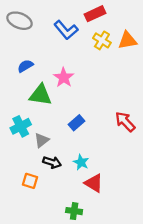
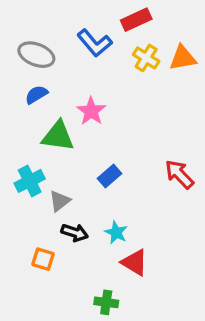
gray ellipse: (20, 21) -> (36, 55), moved

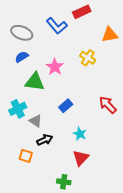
yellow cross: (146, 58) -> (88, 58), moved
gray triangle: (60, 201) -> (36, 121), turned -48
black arrow: (75, 233) -> (45, 140), turned -42
cyan star: (116, 233) -> (80, 134), moved
red triangle: (134, 262) -> (81, 158), turned 42

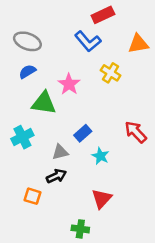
blue L-shape: (57, 26) -> (88, 41), moved
gray triangle: (36, 121) -> (60, 152), moved, turned -48
cyan star: (80, 134) -> (100, 156), moved

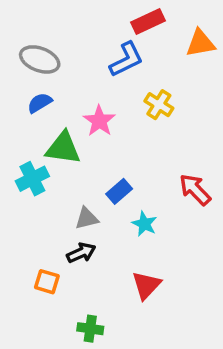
blue L-shape: (88, 41) -> (126, 59), turned -76
orange triangle: (138, 44) -> (200, 43), moved
cyan cross: (22, 137) -> (32, 179), moved
green cross: (80, 229) -> (90, 329), moved

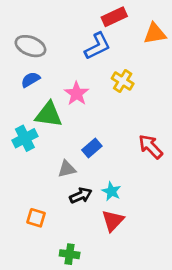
cyan star: (144, 224) -> (111, 191), moved
black arrow: (81, 253) -> (81, 195), moved

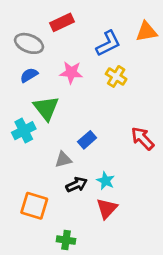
red rectangle: (114, 17) -> (62, 22), moved
blue L-shape: (97, 46) -> (108, 43), moved
pink star: (77, 94) -> (71, 73), moved, turned -30
green triangle: (49, 115) -> (46, 108), turned 44
orange square: (36, 218) -> (34, 206), size x1.5

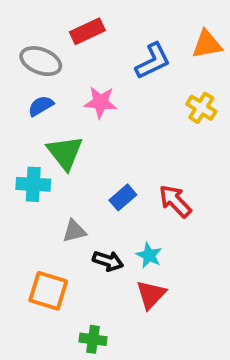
yellow cross: (116, 76) -> (201, 108), moved
cyan cross: (24, 131) -> (33, 184), turned 30
red arrow: (143, 138) -> (175, 201), moved
gray triangle: (63, 160) -> (74, 231), moved
black arrow: (77, 185) -> (108, 261), turned 42

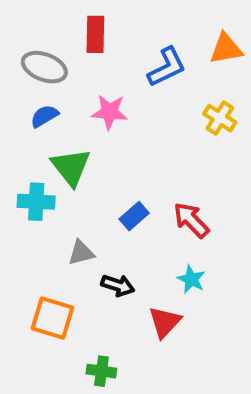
red rectangle: (87, 31) -> (95, 34), turned -64
cyan star: (149, 255) -> (191, 279), moved

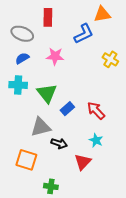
orange triangle: (226, 49) -> (102, 14), moved
green triangle: (71, 167) -> (47, 93), moved
cyan cross: (36, 202) -> (18, 85), moved
gray triangle: (81, 253) -> (41, 127), size x1.5

